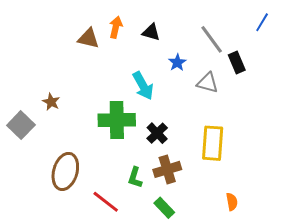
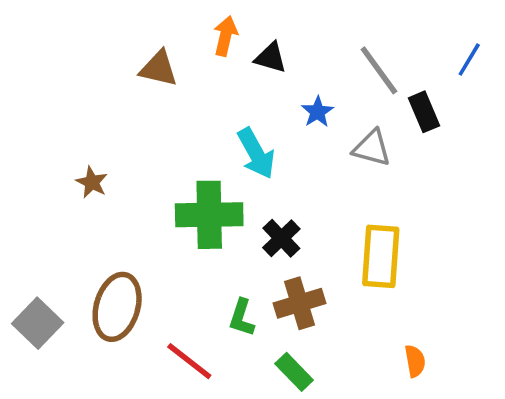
blue line: (262, 22) -> (469, 59), moved
orange arrow: (116, 27) -> (225, 36), moved
gray square: (21, 125) -> (38, 323), moved

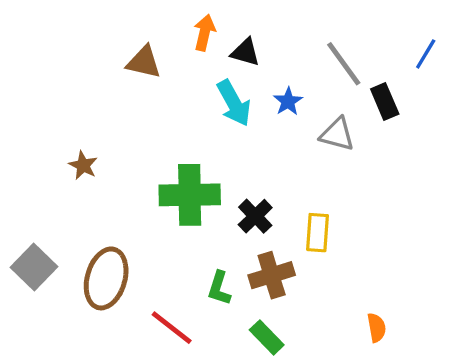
cyan arrow: (256, 153) -> (234, 103), moved
yellow rectangle: (381, 256) -> (318, 233), moved, size x0.7
gray square: (38, 323) -> (34, 267), moved

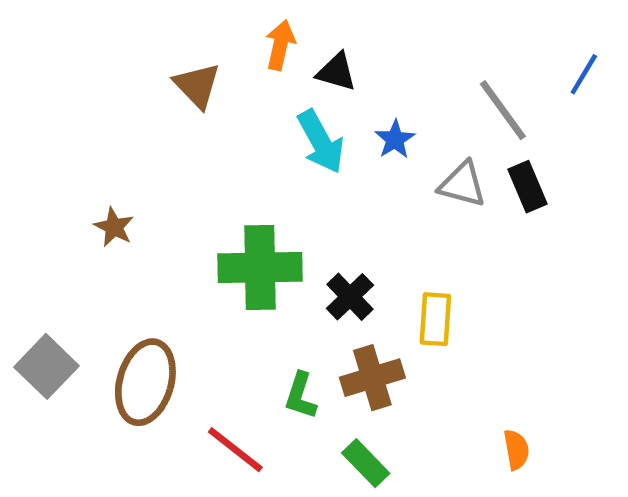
brown triangle: (144, 62) -> (197, 85), turned 33
gray line: (344, 64) -> (503, 110), moved
black rectangle: (385, 101) -> (528, 187), moved

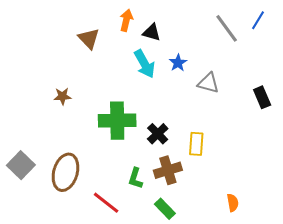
blue line: (584, 74) -> (258, 20), moved
gray line: (503, 110) -> (227, 28), moved
black rectangle: (528, 187) -> (262, 97), moved
brown star: (114, 227) -> (62, 96), moved, turned -30

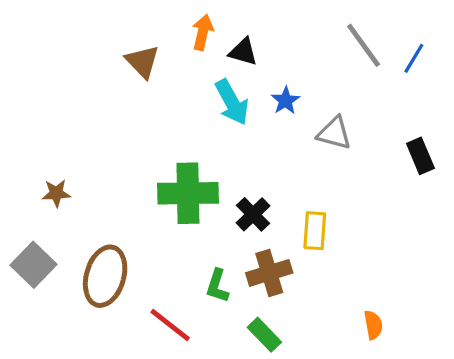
blue line: (258, 20) -> (414, 58), moved
brown star: (62, 96) -> (56, 193), moved

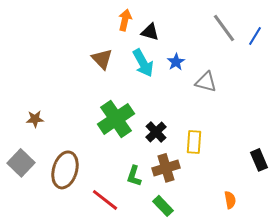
brown triangle: (142, 62) -> (102, 59), moved
black rectangle: (420, 156) -> (259, 160), moved
green cross: (188, 193) -> (116, 119), turned -33

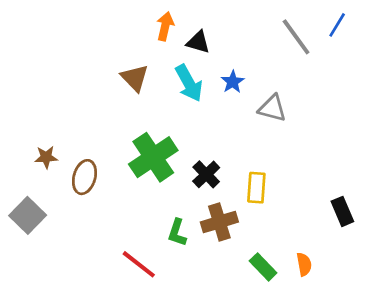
blue line: (255, 36) -> (337, 25), moved
brown ellipse: (65, 170) -> (84, 177), moved, size x0.7
green rectangle: (163, 206) -> (263, 267), moved

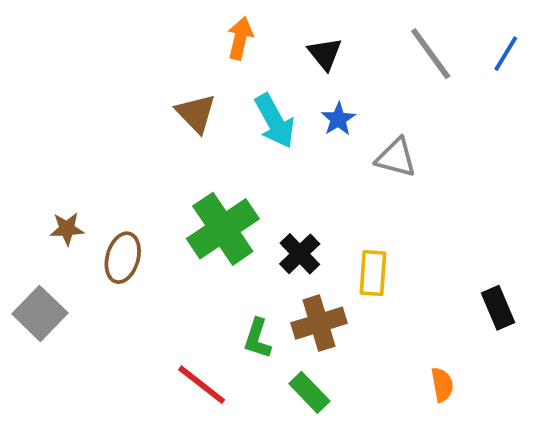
blue line: (337, 25) -> (506, 54), moved
black triangle: (198, 42) -> (325, 54), moved, turned 35
green rectangle: (263, 267) -> (309, 392), moved

